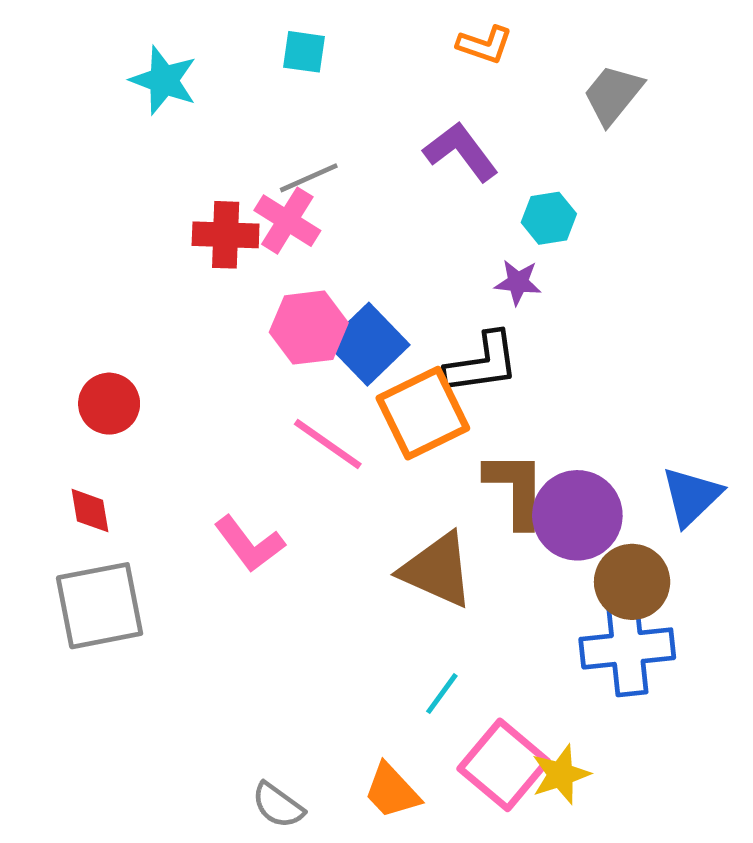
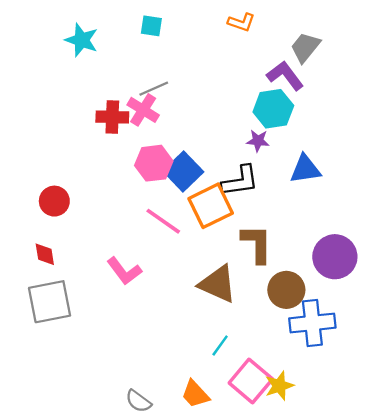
purple L-shape: (461, 152) -> (285, 76), moved
cyan hexagon: (549, 218) -> (273, 109), size x1.5
blue triangle: (691, 496) -> (305, 169), moved, turned 36
purple circle: (577, 515) -> (335, 257), moved
brown circle: (632, 582) -> (286, 290), moved

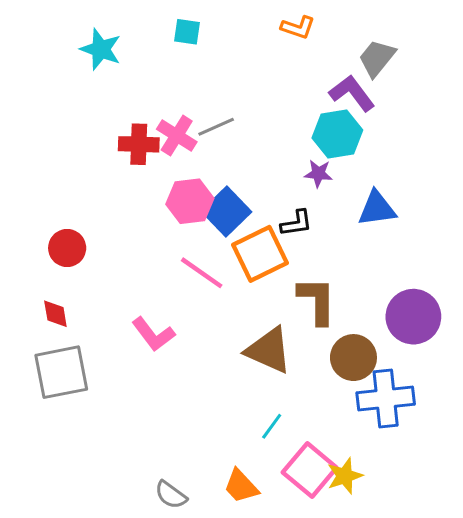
gray line: (154, 89) -> (216, 127), moved
black L-shape: (240, 181) -> (297, 223), size x0.7

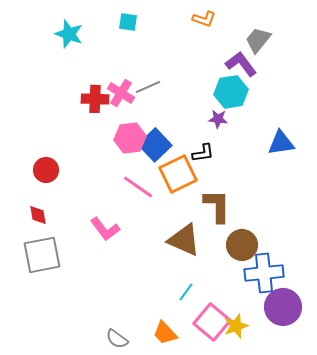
blue triangle: (377, 209) -> (281, 143), moved
purple circle: (413, 317) -> (283, 307), moved

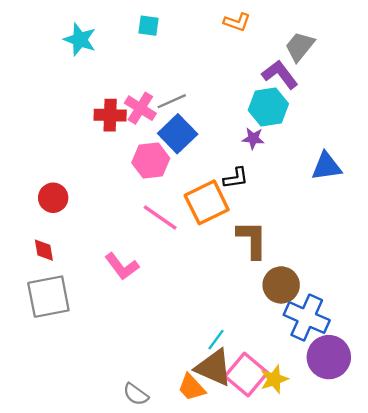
blue square: (155, 145) -> (178, 134), moved
brown triangle: (184, 240) -> (214, 368), moved
blue cross: (264, 273) -> (307, 318), turned 30

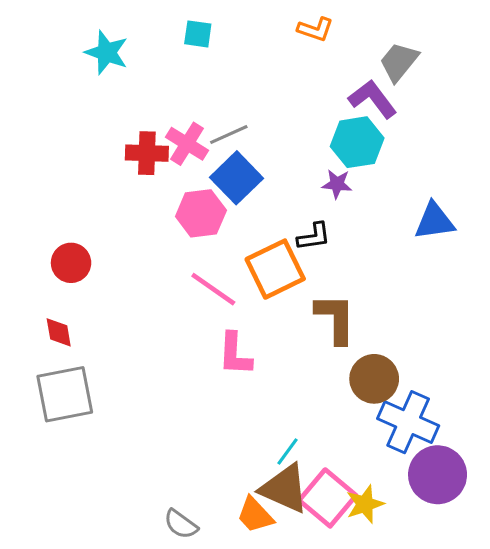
pink L-shape: (122, 266) -> (235, 354), moved, turned 40

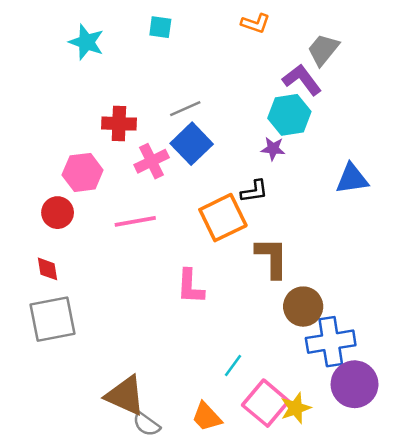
pink cross: (187, 144) -> (152, 161), moved, turned 32
pink hexagon: (201, 213) -> (83, 172), moved
pink line: (213, 289) -> (135, 221), moved, turned -45
blue cross: (408, 422) -> (331, 342), turned -33
brown triangle: (284, 489) -> (125, 396), moved

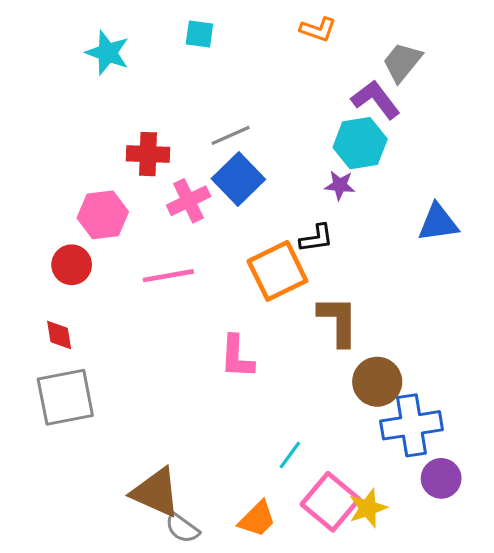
purple circle: (355, 384) -> (441, 478), size x0.7
orange trapezoid: (207, 417) -> (257, 519), turned -92

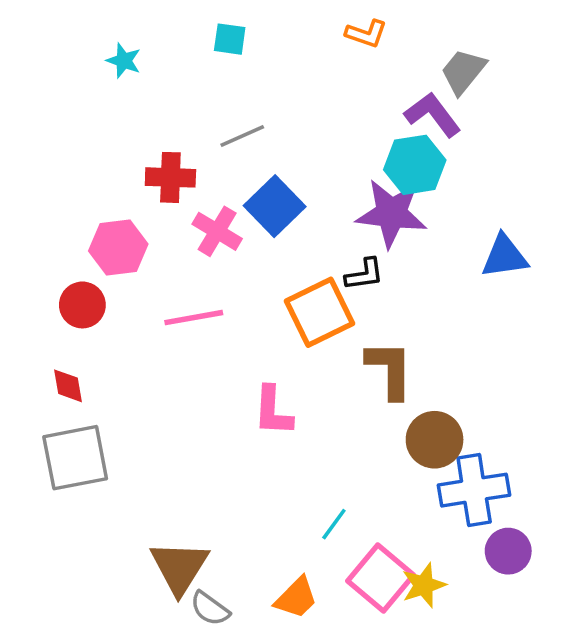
cyan star: (107, 53) -> (124, 61), size x0.7
gray line: (231, 135) -> (242, 136), moved
purple star: (340, 185) -> (391, 213), size x2.0
pink cross: (189, 201) -> (217, 231), turned -33
brown triangle: (156, 492) -> (179, 567), turned 38

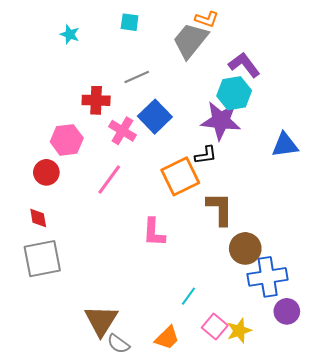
gray trapezoid: (463, 71) -> (190, 40), moved, size x1.4
pink line: (194, 318) -> (109, 179), turned -44
pink square: (381, 578) -> (215, 327), size x0.7

